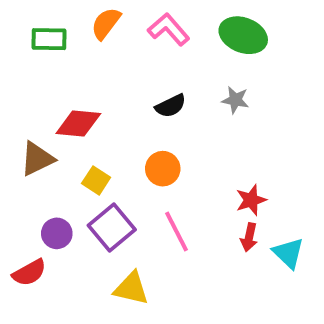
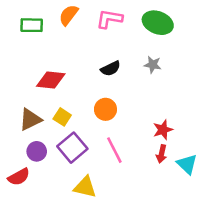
pink L-shape: (169, 29) -> (109, 19), turned -40
brown triangle: (37, 159) -> (30, 120), moved

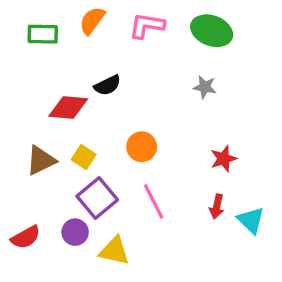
black semicircle: (111, 69) -> (108, 85), moved
red star: (163, 130) -> (224, 159), moved
purple circle: (37, 151) -> (75, 232), moved

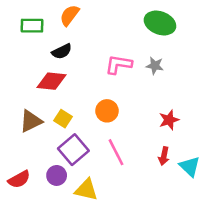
pink L-shape: (147, 26) -> (119, 64), moved
black semicircle: (108, 85) -> (62, 51), moved

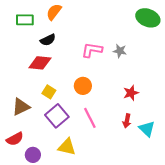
green ellipse: (160, 23) -> (148, 18), moved
brown triangle: (31, 121) -> (21, 107), moved
purple circle: (57, 175) -> (33, 155), moved

